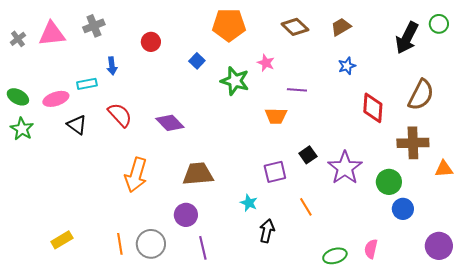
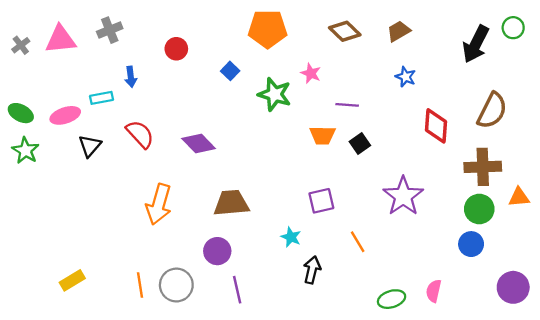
blue star: (347, 66) -> (406, 77), turned -30
black triangle: (77, 125) -> (90, 146), turned 35
black square: (308, 155) -> (360, 143), moved
green circle: (389, 182) -> (479, 209), moved

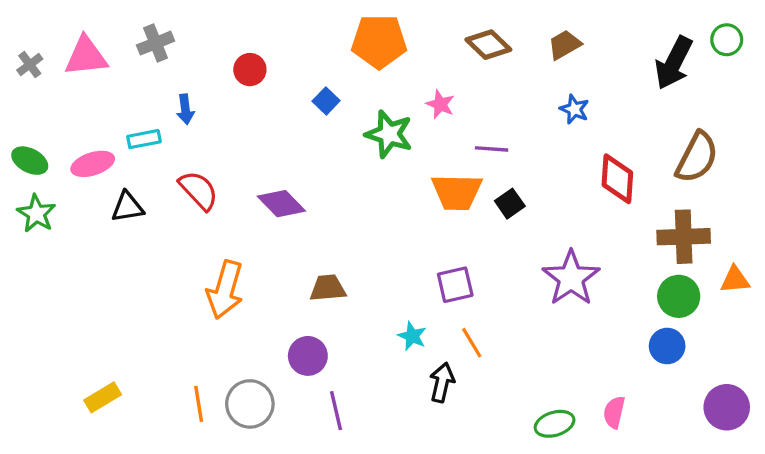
orange trapezoid: (323, 135) -> (457, 192), size x1.4
black triangle: (90, 146) -> (127, 207), turned 40
brown trapezoid: (231, 203) -> (328, 288), size x0.7
orange line: (358, 242) -> (472, 343), moved

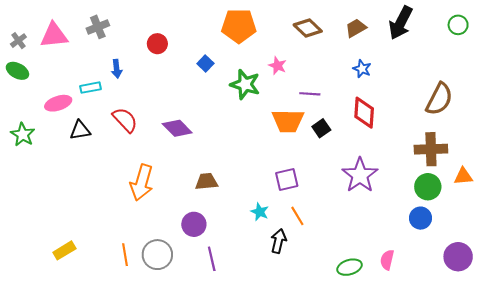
black arrow: (674, 63) -> (401, 23), moved
green ellipse: (30, 161) -> (17, 71), moved
red diamond: (617, 179) -> (364, 113), moved

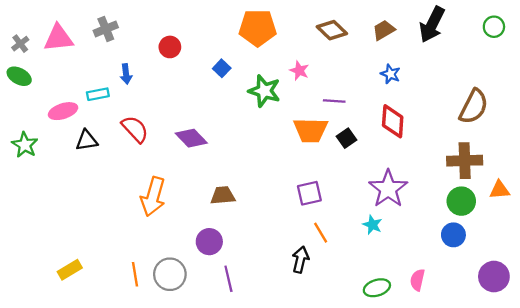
cyan star: (260, 212) -> (372, 225), moved

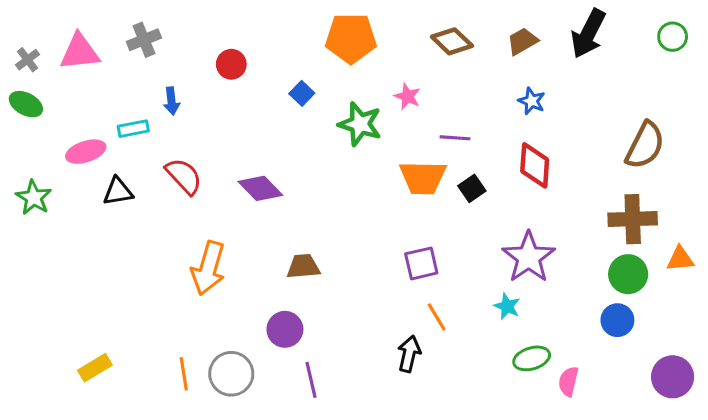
green ellipse: (377, 288) -> (532, 358), moved

